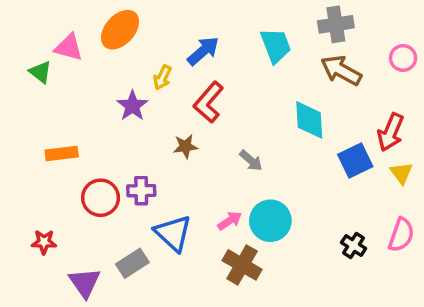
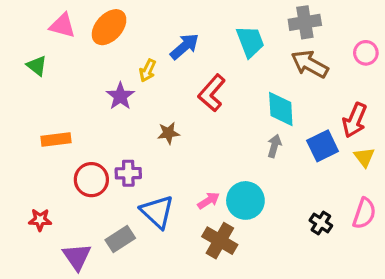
pink triangle: (69, 47) -> (62, 26), moved
red L-shape: (208, 102) -> (212, 93), moved
gray arrow: (251, 161) -> (274, 146), moved, turned -115

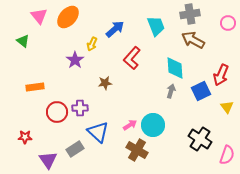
pink triangle: (62, 26) -> (39, 16), turned 36
pink circle: (366, 53) -> (228, 23), moved
yellow triangle: (364, 157) -> (227, 107), moved
pink semicircle: (364, 213) -> (227, 155), moved
black cross: (321, 223) -> (200, 139), size x1.6

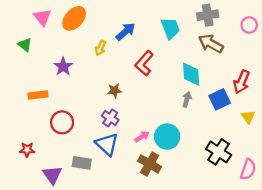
purple star: (75, 60) -> (63, 67), moved
purple cross: (80, 108) -> (110, 118), moved, turned 35
gray rectangle: (75, 149) -> (82, 163), turned 42

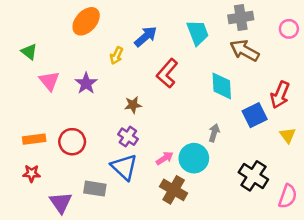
pink triangle: (42, 17) -> (49, 81), moved
purple star: (63, 67) -> (86, 83), moved
orange rectangle: (38, 95) -> (34, 139), moved
gray arrow: (187, 99) -> (214, 133), moved

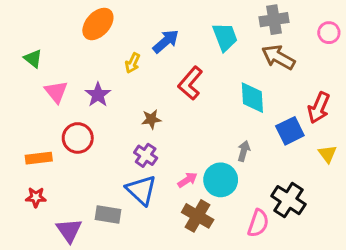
red circle: (72, 142) -> (78, 138), moved
pink semicircle: (288, 196) -> (258, 223), moved

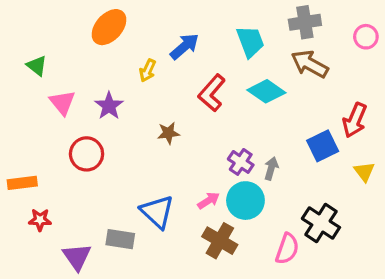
cyan diamond: (252, 98) -> (266, 91), moved, turned -52
purple cross: (146, 155) -> (241, 162), moved
orange rectangle: (39, 158) -> (22, 183), moved

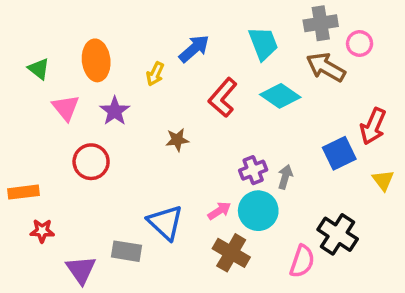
orange ellipse: (109, 27) -> (96, 60), moved, turned -48
pink circle: (366, 37) -> (360, 44), moved
purple cross: (241, 162) -> (253, 170), turned 35

